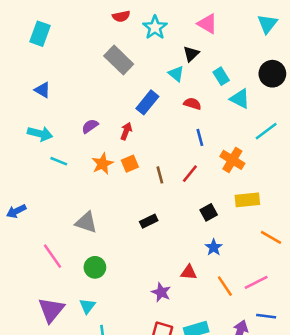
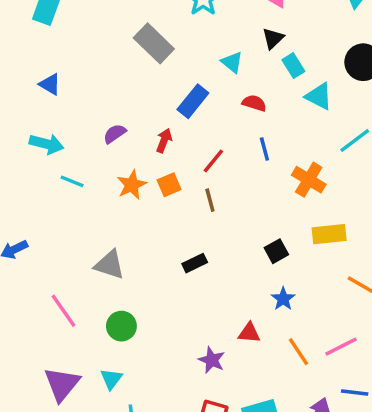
black triangle: (191, 54) -> (273, 38), moved
red line: (190, 174) -> (213, 161), moved

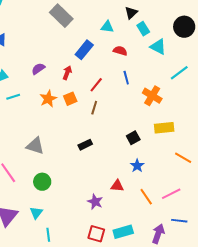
cyan triangle: (232, 62) -> (107, 27), turned -32
cyan line: (72, 181) -> (13, 97), turned -40
brown line: (210, 200) -> (94, 108), turned 32

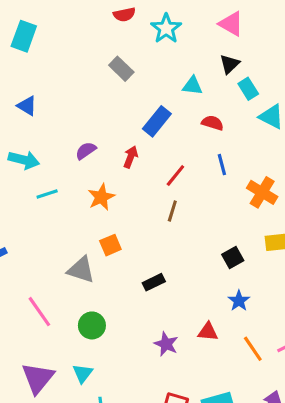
gray rectangle: (61, 16) -> (121, 69), size x0.7
orange square: (70, 99) -> (110, 245), moved
black rectangle: (85, 145) -> (154, 282), moved
purple star: (95, 202) -> (166, 344), moved

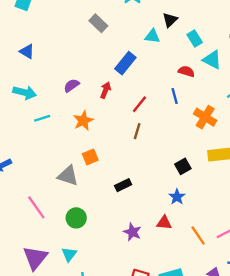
black triangle: (230, 64) -> (170, 20), moved
red semicircle: (213, 123) -> (186, 71), moved
blue star: (239, 301) -> (177, 197), moved

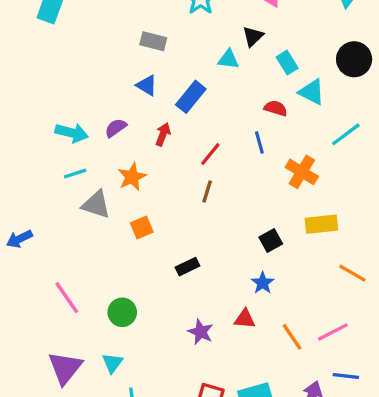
gray rectangle: (98, 23) -> (153, 41), turned -30
blue triangle: (27, 51) -> (147, 85), moved
cyan arrow: (25, 93) -> (72, 133), moved
gray triangle: (68, 176) -> (96, 205), moved

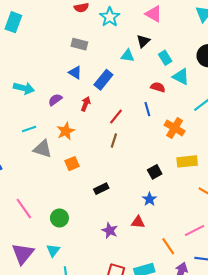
cyan arrow: (72, 133) -> (24, 88), moved
orange line: (292, 337) -> (168, 246), moved

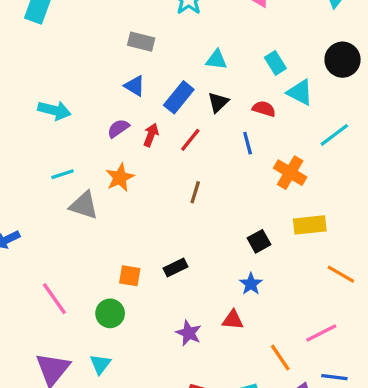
black triangle: (143, 41) -> (218, 102), moved
purple semicircle: (55, 100) -> (118, 128), moved
red line: (116, 116) -> (190, 140), moved
orange square: (72, 164) -> (130, 276), moved, turned 32

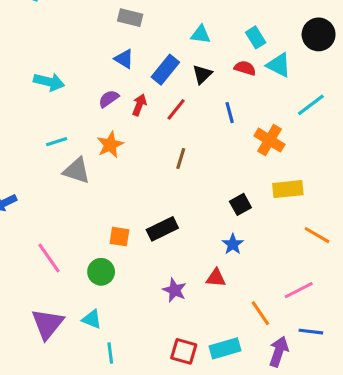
red semicircle: (264, 109) -> (245, 68), moved
black rectangle: (176, 268) -> (162, 229), size x1.4
cyan triangle: (100, 364) -> (92, 319), turned -45

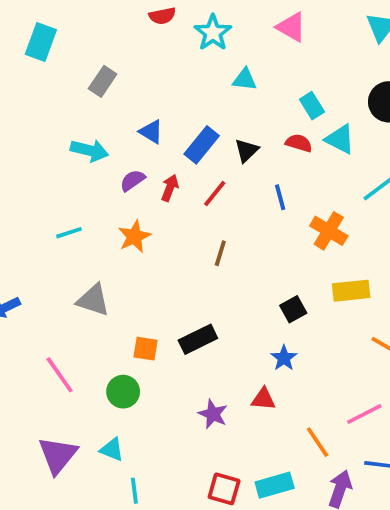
gray rectangle: (130, 18) -> (103, 81), moved, turned -70
cyan triangle: (201, 34) -> (245, 79), moved
cyan arrow: (49, 82) -> (89, 150), moved
gray triangle: (77, 171) -> (93, 300), moved

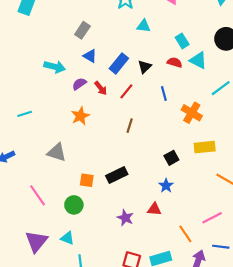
gray rectangle: (103, 81) -> (82, 30), moved
red arrow: (170, 188) -> (101, 88), turned 120
cyan line: (69, 233) -> (25, 114), moved

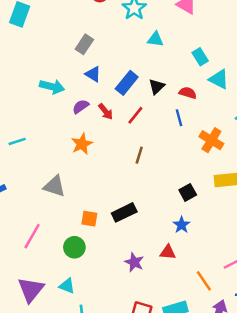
red semicircle: (175, 62) -> (188, 93), moved
pink line: (37, 195) -> (32, 236), turned 65

